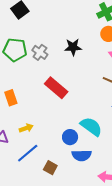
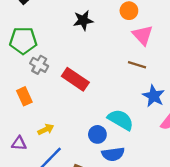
black star: (73, 47) -> (83, 20), moved
gray cross: (40, 52) -> (39, 65), moved

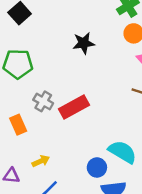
gray cross: (39, 65) -> (43, 101), moved
red rectangle: (75, 79) -> (74, 107), turned -64

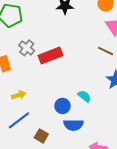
cyan semicircle: (122, 152) -> (84, 96), size x0.6

